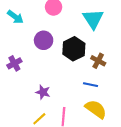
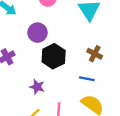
black hexagon: (74, 49) -> (54, 56), moved

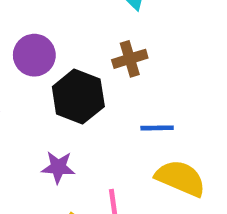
brown cross: (95, 54) -> (130, 59), moved, turned -32

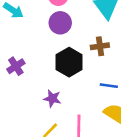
purple circle: (34, 55) -> (60, 23), moved

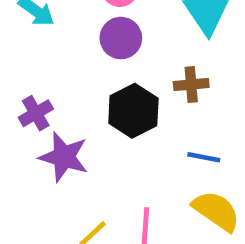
purple star: (52, 98) -> (64, 157), moved, size x1.5

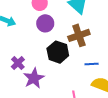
brown cross: (191, 85) -> (79, 35), size x1.5
purple star: (64, 157) -> (34, 78), turned -30

